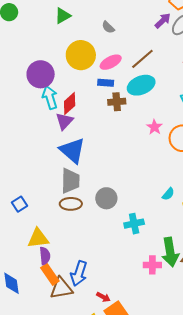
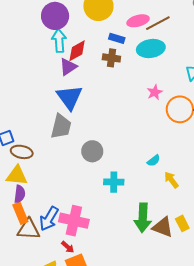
pink ellipse: (111, 62) -> (138, 21), moved
brown cross: (117, 102) -> (111, 58), moved
brown ellipse: (71, 204) -> (22, 152), moved
pink cross: (152, 265) -> (74, 221), moved, size x1.6

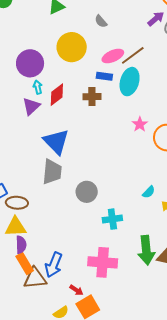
blue rectangle: (117, 38) -> (104, 76), moved
cyan arrow: (59, 41) -> (38, 87), size x0.6
cyan ellipse: (151, 48) -> (130, 82), turned -56
purple triangle: (68, 67) -> (31, 106), moved
pink cross: (74, 221) -> (103, 262), moved

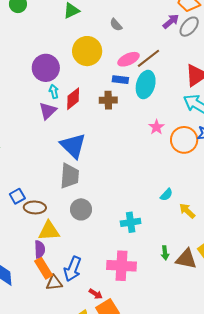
gray circle: (87, 192) -> (81, 209), moved
yellow triangle: (16, 227) -> (49, 231), moved
green arrow: (146, 250) -> (165, 253), size x0.5
brown triangle: (35, 278) -> (54, 283), size x0.7

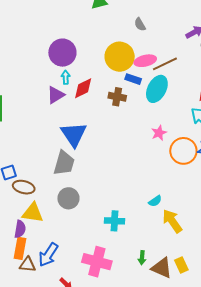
yellow circle: (87, 51) -> (120, 57), moved
yellow arrow: (187, 211) -> (172, 221), size x1.4
orange rectangle: (44, 268) -> (20, 248), turned 30

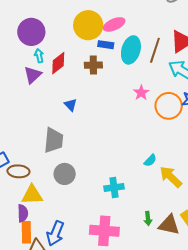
brown line: (165, 64) -> (155, 50), moved, turned -35
blue triangle: (74, 134) -> (71, 105), moved, size x0.5

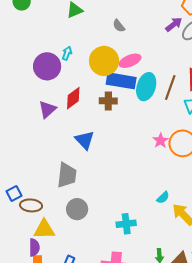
blue rectangle: (106, 45) -> (121, 81), size x1.8
cyan arrow: (39, 56) -> (67, 53), moved, turned 32
pink star: (141, 93) -> (161, 141), moved
blue triangle: (71, 105) -> (85, 140), size x1.5

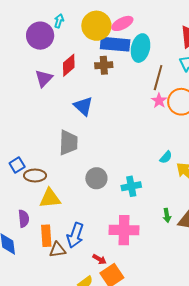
brown line: (170, 87) -> (158, 78), moved
gray circle: (77, 209) -> (96, 178), moved
purple semicircle: (34, 247) -> (24, 219), moved

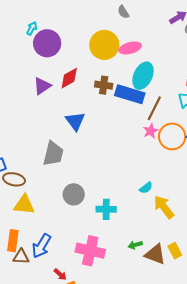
cyan arrow: (59, 21) -> (32, 28), moved
blue rectangle: (115, 44) -> (130, 94), moved
green arrow: (167, 215) -> (135, 245), turned 72

